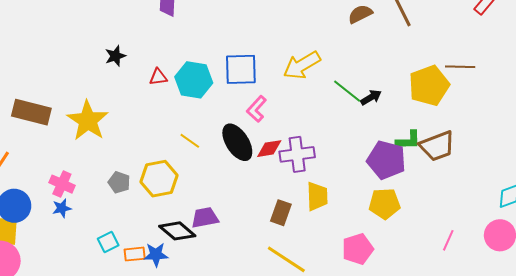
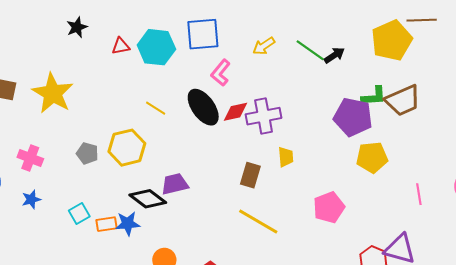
yellow arrow: (302, 65) -> (264, 46), moved, size x0.6
yellow trapezoid: (317, 196) -> (286, 157), size x0.7
yellow pentagon: (384, 204) -> (372, 157), moved
blue star: (62, 208) -> (31, 199), moved
pink line: (448, 240) -> (419, 194), turned -30

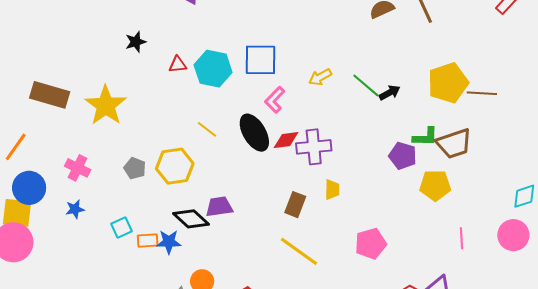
brown line: (422, 20) -> (482, 93), moved
purple pentagon: (353, 117) -> (403, 156), size x0.7
yellow pentagon: (372, 157) -> (435, 185), moved

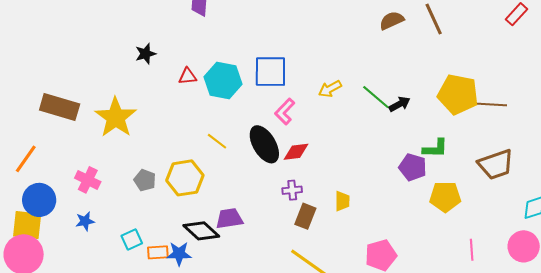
yellow pentagon: (448, 83) -> (458, 94), turned 30
brown trapezoid: (454, 144) -> (496, 164), moved
purple cross: (314, 147) -> (292, 190), moved, size x0.6

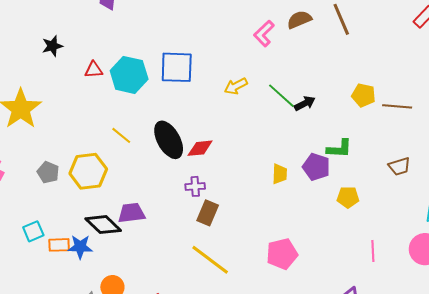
yellow pentagon: (458, 94) -> (363, 95), size x0.6
pink L-shape: (285, 112) -> (264, 34), moved
brown trapezoid: (496, 164) -> (399, 166), size x0.6
yellow pentagon: (445, 197) -> (348, 197), size x0.7
yellow trapezoid: (342, 201) -> (280, 174), moved

